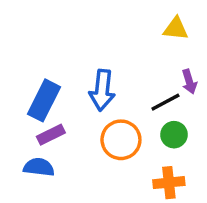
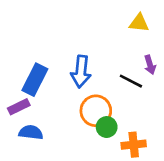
black line: (165, 102) -> (131, 81), turned 55
purple rectangle: (51, 135) -> (19, 107), moved
green circle: (174, 135) -> (107, 127), moved

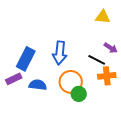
purple arrow: (150, 65) -> (111, 48), turned -40
blue semicircle: (31, 132) -> (38, 85), moved
orange cross: (134, 145) -> (107, 76), moved

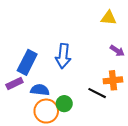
black line: (97, 60) -> (97, 93), moved
orange circle: (71, 82) -> (46, 111), moved
green circle: (79, 94) -> (64, 104), moved

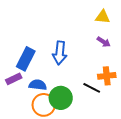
purple arrow: (117, 51) -> (104, 42), moved
green circle: (64, 104) -> (61, 98), size x1.5

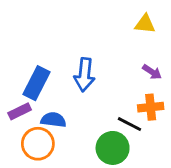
purple arrow: (104, 42) -> (152, 72), moved
green circle: (61, 98) -> (113, 148), moved
orange circle: (44, 105) -> (38, 144), moved

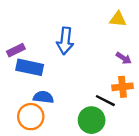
blue arrow: (84, 75) -> (65, 41), moved
blue rectangle: (36, 83) -> (30, 67), turned 75
purple rectangle: (20, 111) -> (16, 50), moved

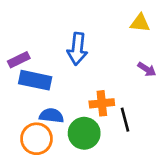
orange cross: (122, 87) -> (102, 103), moved
black line: (105, 101) -> (125, 120), turned 48
green circle: (92, 120) -> (84, 133), moved

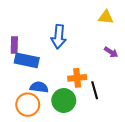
purple rectangle: (19, 60) -> (14, 45), turned -63

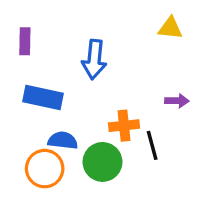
purple rectangle: (14, 45) -> (25, 41), moved
purple arrow: (111, 52) -> (177, 101), moved, turned -32

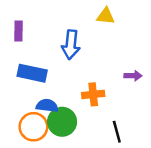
yellow triangle: (170, 28) -> (106, 16), moved
black line: (152, 145) -> (117, 132), moved
green circle: (103, 162) -> (62, 122), moved

